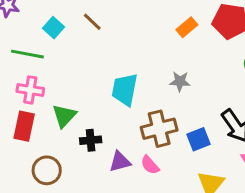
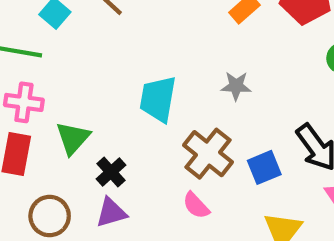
brown cross: (159, 129) -> (208, 154), turned -36
black cross: (91, 140) -> (111, 172), turned -36
purple triangle: (120, 162) -> (111, 212), moved

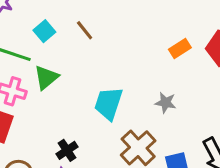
green triangle: (73, 138) -> (46, 77), moved

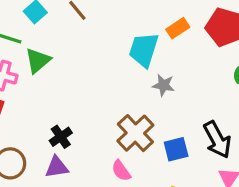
cyan trapezoid: (108, 103) -> (144, 50), moved

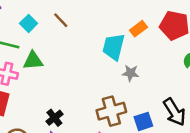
green triangle: (38, 61) -> (33, 61), turned 40
brown cross: (135, 133) -> (111, 111), turned 32

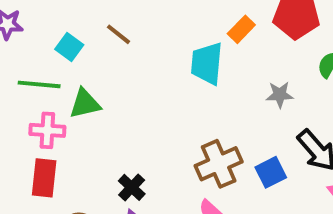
gray star: (130, 73) -> (280, 95), moved

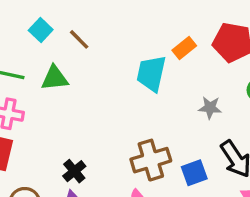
cyan square: (69, 47) -> (41, 30), moved
green triangle: (85, 104) -> (55, 78), moved

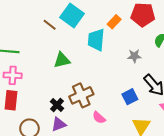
cyan square: (41, 30) -> (72, 15), moved, size x1.6
green triangle: (55, 78) -> (62, 60), moved
brown cross: (151, 160) -> (81, 95), moved

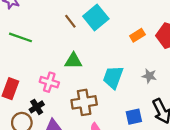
cyan trapezoid: (96, 40) -> (113, 77), moved
pink cross: (13, 75) -> (49, 82), moved
black cross: (57, 105) -> (37, 107), moved

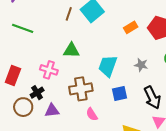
brown line: (70, 21) -> (69, 14), turned 56
blue square: (134, 117) -> (120, 94), moved

